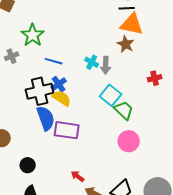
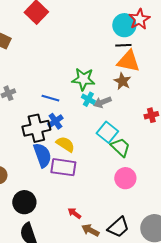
green star: (33, 35) -> (83, 79), moved, turned -30
gray arrow: (106, 65) -> (102, 102), turned 66
yellow semicircle: (62, 98) -> (65, 144), moved
black circle: (28, 165) -> (24, 202), size x1.5

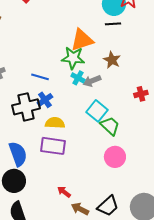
orange triangle: (128, 61) -> (82, 40), moved, turned -30
yellow semicircle: (65, 144) -> (55, 123), turned -30
blue semicircle: (42, 155) -> (18, 154), moved

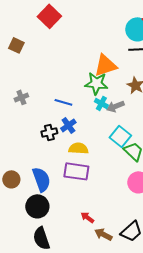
black cross: (26, 107) -> (49, 132), size x0.6

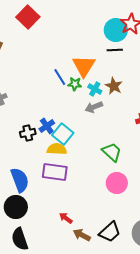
orange triangle: (105, 65) -> (84, 66), turned -40
green star: (96, 83) -> (75, 84), size x0.6
blue line: (63, 102) -> (60, 77), moved, turned 42
cyan cross: (101, 103) -> (95, 89), moved
cyan square: (120, 136) -> (63, 134), moved

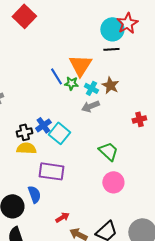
yellow semicircle: (57, 149) -> (26, 148), moved
blue semicircle: (20, 180) -> (34, 194), moved, size x0.7
red arrow: (66, 218) -> (62, 217), turned 112

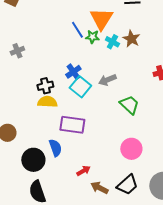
gray arrow: (90, 106) -> (107, 80), moved
blue cross: (43, 125) -> (73, 72), moved
pink circle: (113, 182) -> (131, 149), moved

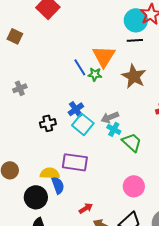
brown star: (131, 39) -> (134, 76), size x1.4
cyan cross: (112, 42) -> (114, 129), moved
yellow semicircle: (47, 102) -> (50, 173), moved

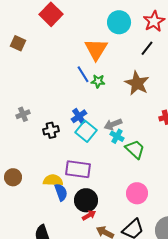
cyan circle: (136, 20) -> (119, 22), moved
black line: (135, 40) -> (147, 48), moved, turned -49
orange triangle: (104, 56) -> (96, 49), moved
gray cross: (20, 88) -> (23, 114), moved
black circle: (36, 197) -> (86, 200), moved

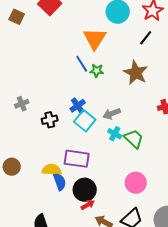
brown square: (18, 43) -> (17, 17), moved
cyan cross: (117, 136) -> (115, 134), moved

